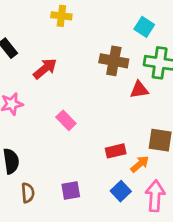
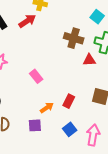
red arrow: (45, 69) -> (27, 21), moved
red rectangle: (116, 151) -> (69, 101), turned -56
orange arrow: (140, 164) -> (47, 108), moved

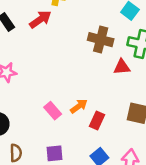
pink rectangle: (36, 76) -> (53, 111), moved
orange arrow: (47, 108) -> (79, 106), moved

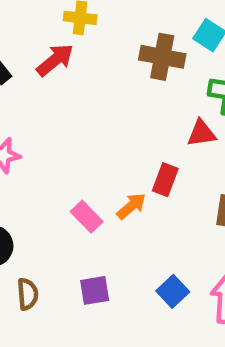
brown cross: (101, 40) -> (162, 57), moved
red rectangle: (97, 121) -> (165, 180), moved

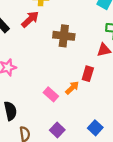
brown cross: (162, 57) -> (64, 36), moved
purple square: (95, 290) -> (57, 130), turned -32

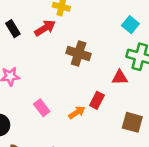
pink rectangle: (51, 94) -> (42, 108), moved

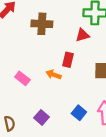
orange arrow: (77, 112) -> (54, 75), turned -112

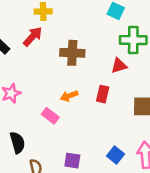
orange arrow: (54, 75) -> (69, 96), moved, turned -40
purple square: (41, 117) -> (72, 161), turned -32

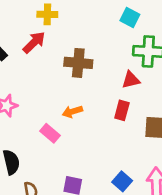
red rectangle: (103, 94) -> (122, 110), moved

